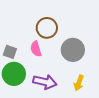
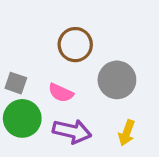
pink semicircle: (36, 49) -> (61, 93), moved, turned -49

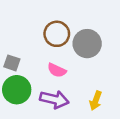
gray circle: (117, 80) -> (87, 44), moved
pink semicircle: (61, 93) -> (57, 70), moved

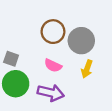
yellow arrow: (96, 101) -> (87, 69), moved

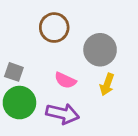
brown circle: (53, 32) -> (54, 28), moved

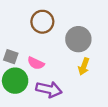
pink semicircle: (65, 80) -> (36, 63), moved

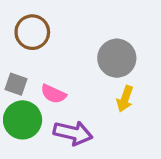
brown circle: (42, 22) -> (32, 32), moved

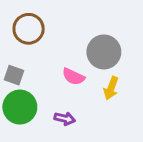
pink semicircle: (53, 94) -> (73, 77), moved
purple arrow: (73, 133) -> (65, 119), size x0.6

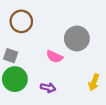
yellow arrow: (111, 88) -> (94, 82), moved

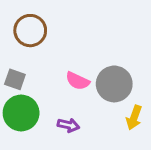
gray circle: (77, 38) -> (114, 84), moved

